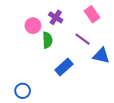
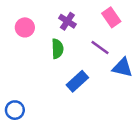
pink circle: (33, 26) -> (25, 27), moved
blue circle: (23, 91) -> (15, 110), moved

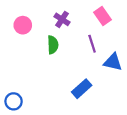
purple line: (100, 47) -> (92, 44), turned 36
blue rectangle: (77, 81) -> (82, 89), moved

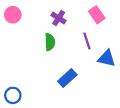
pink circle: (23, 25) -> (13, 15), moved
blue rectangle: (82, 89) -> (67, 78), moved

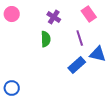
blue rectangle: (67, 78) -> (77, 65), moved

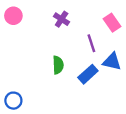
pink rectangle: (89, 14) -> (112, 23), moved
green semicircle: (46, 39) -> (58, 65), moved

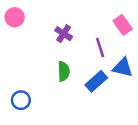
purple cross: (62, 19) -> (64, 34), moved
blue circle: (13, 101) -> (21, 100), moved

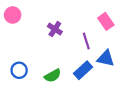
green semicircle: (64, 71) -> (53, 76), moved, turned 63
blue circle: (21, 100) -> (19, 70), moved

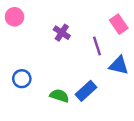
blue rectangle: (83, 70) -> (86, 91), moved
green semicircle: (53, 76) -> (59, 96), moved, turned -133

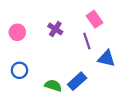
pink circle: (15, 17) -> (17, 32), moved
pink rectangle: (119, 24) -> (94, 19), moved

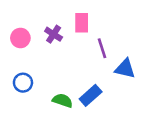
pink rectangle: (94, 19) -> (82, 23), moved, turned 35
purple cross: (55, 29) -> (54, 34), moved

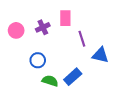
purple cross: (54, 34) -> (43, 27), turned 32
blue circle: (23, 83) -> (38, 60), moved

